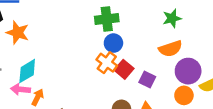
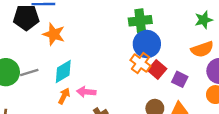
blue circle: (113, 43) -> (147, 44), size x1.5
pink arrow: (20, 89) -> (86, 92), moved
orange arrow: (38, 97) -> (64, 96), moved

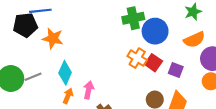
blue circle: (147, 44) -> (155, 31), moved
cyan diamond: (63, 71) -> (65, 73), turned -30
pink arrow: (86, 92) -> (89, 90), turned 102

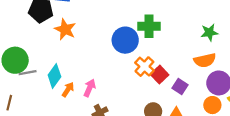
blue circle: (155, 31) -> (125, 40), moved
cyan diamond: (65, 73) -> (54, 76), moved
gray line: (33, 77) -> (28, 73), moved

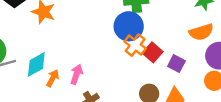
blue circle: (125, 40) -> (129, 26), moved
cyan diamond: (54, 76) -> (36, 64), turned 30

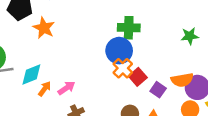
orange semicircle: (201, 32) -> (182, 80), moved
pink arrow: (76, 74) -> (66, 88), turned 30

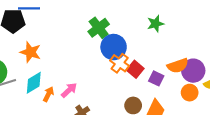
orange star: (44, 28) -> (31, 52), moved
green cross: (129, 28) -> (99, 28), moved, turned -30
green star: (190, 36) -> (155, 24), moved

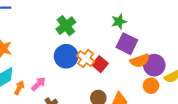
blue circle: (114, 47) -> (66, 56), moved
purple square: (156, 78) -> (127, 44), moved, size x1.5

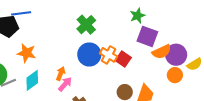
orange arrow: (19, 88) -> (61, 74), moved

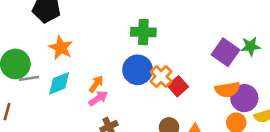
green star: (137, 16) -> (251, 46), moved
green cross: (86, 25) -> (143, 32), turned 30
purple square: (147, 36) -> (225, 52), moved

